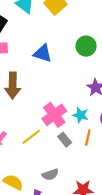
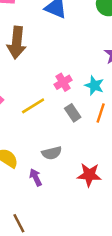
pink cross: (54, 115) -> (63, 82), size x0.6

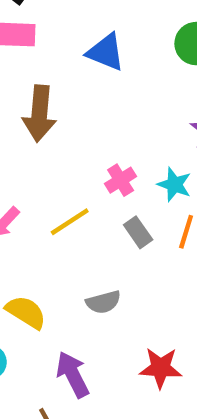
red star: (89, 175) -> (161, 368), moved
purple arrow: (36, 177) -> (73, 375), moved, size x1.5

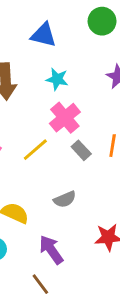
pink cross: (121, 180) -> (65, 118), size x1.5
cyan star: (174, 185) -> (57, 79), moved

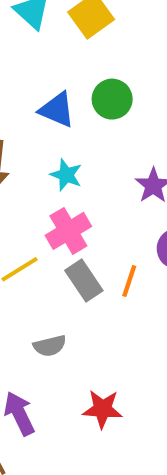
green circle: (102, 21) -> (112, 99), moved
gray rectangle: (81, 150) -> (84, 281), size x1.4

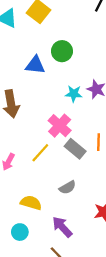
cyan star: (66, 175) -> (74, 94), moved

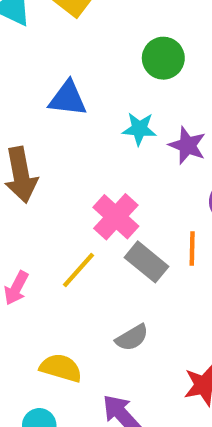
green circle: (62, 51) -> (163, 58), moved
cyan star: (74, 94) -> (139, 129), moved

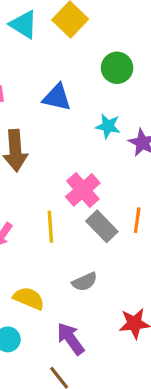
green circle: (163, 58) -> (117, 68), moved
yellow line: (79, 270) -> (50, 227), turned -52

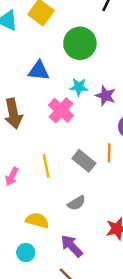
green circle: (117, 68) -> (80, 43), size x1.4
pink cross: (83, 190) -> (61, 110), moved

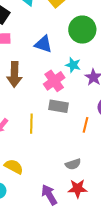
gray rectangle: (84, 161) -> (59, 106), moved, turned -42
gray semicircle: (77, 203) -> (73, 164), moved
purple arrow: (72, 246) -> (49, 195), moved

